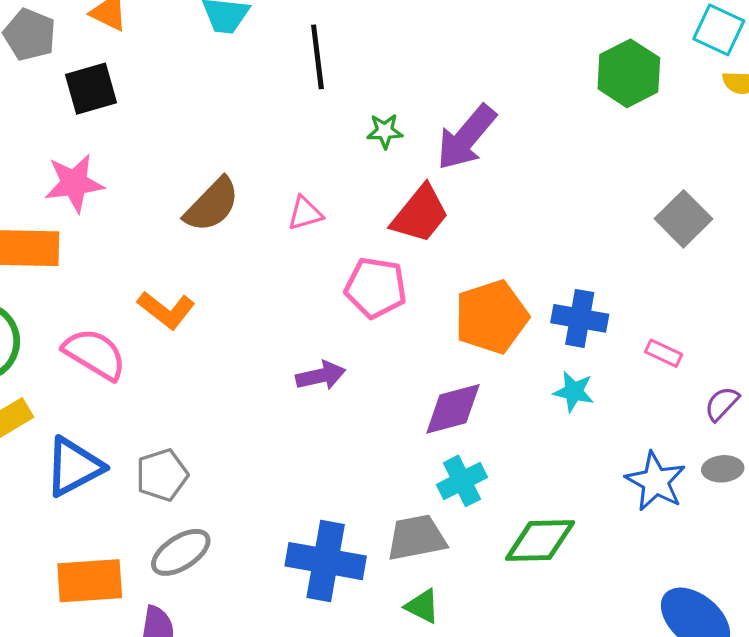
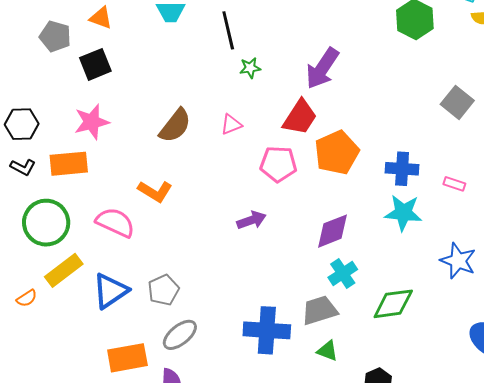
green star: (385, 131) -> (250, 68), moved
orange pentagon: (491, 317) -> (337, 153), moved
cyan star: (574, 392) -> (403, 213), size x1.5

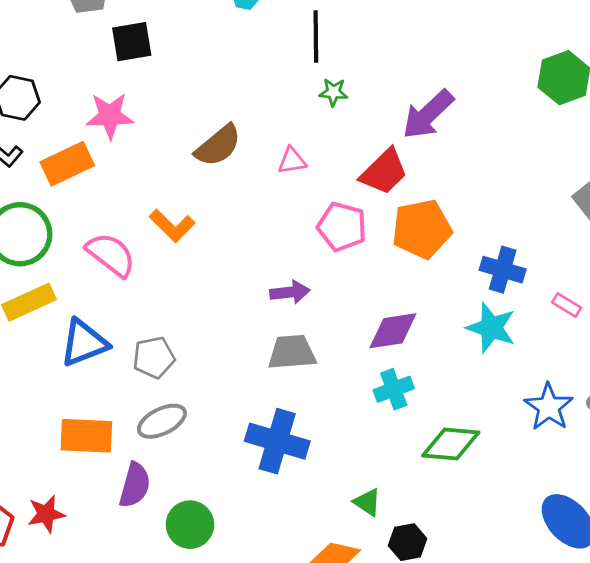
orange rectangle: (69, 164) -> (67, 164), turned -33
gray trapezoid: (319, 310) -> (292, 352), moved
green triangle: (328, 351) -> (367, 502), moved

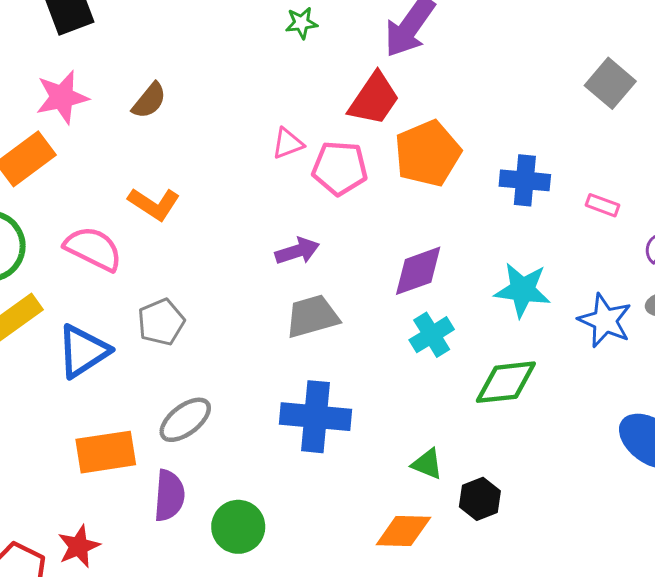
brown semicircle: (218, 146) -> (149, 101), moved, size x0.7
pink triangle: (292, 161) -> (288, 144), moved
cyan star: (491, 328) -> (523, 290), moved
gray pentagon: (154, 357) -> (161, 322), moved

